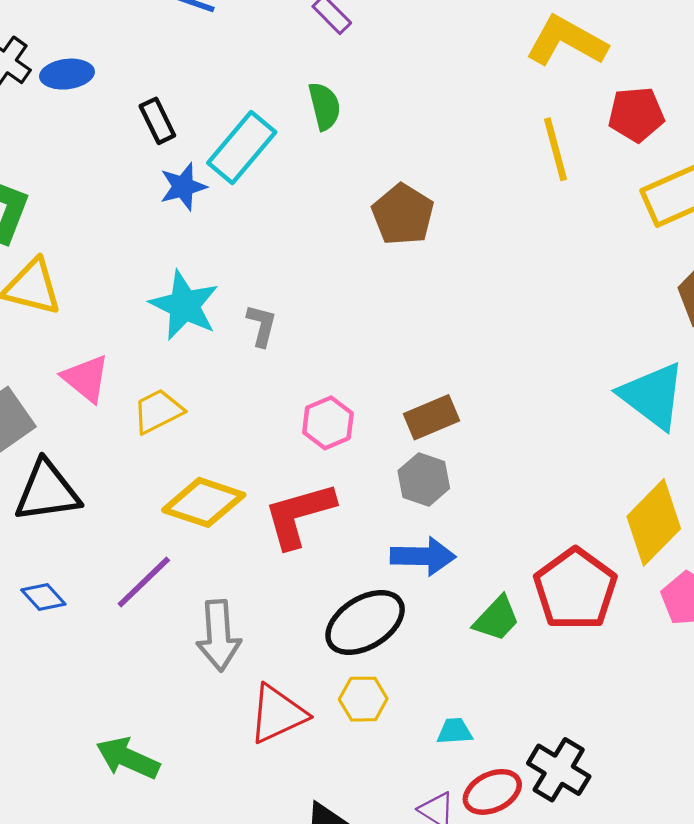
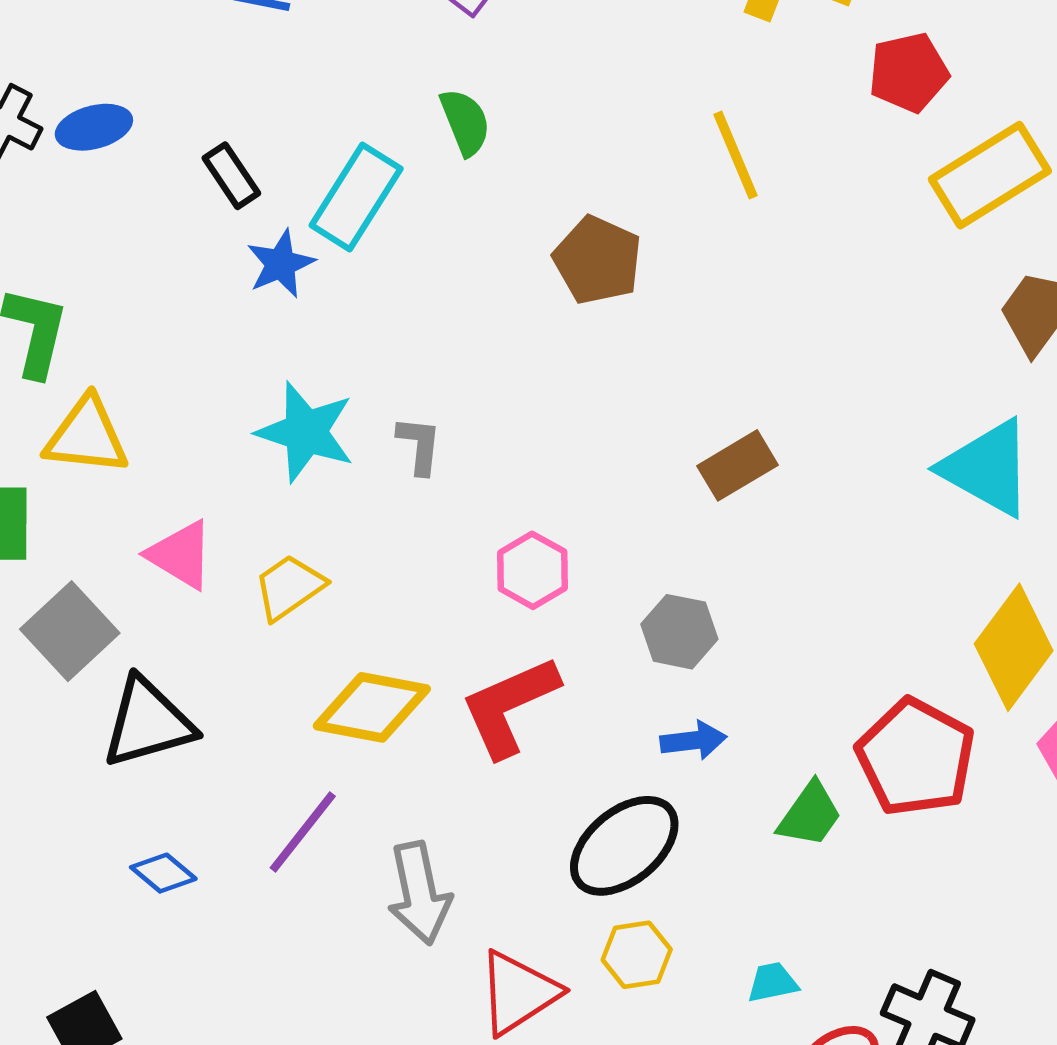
yellow line: (556, 149) -> (735, 155), moved
brown rectangle: (432, 417) -> (738, 465), moved
blue arrow: (423, 556) -> (693, 741), size x0.7

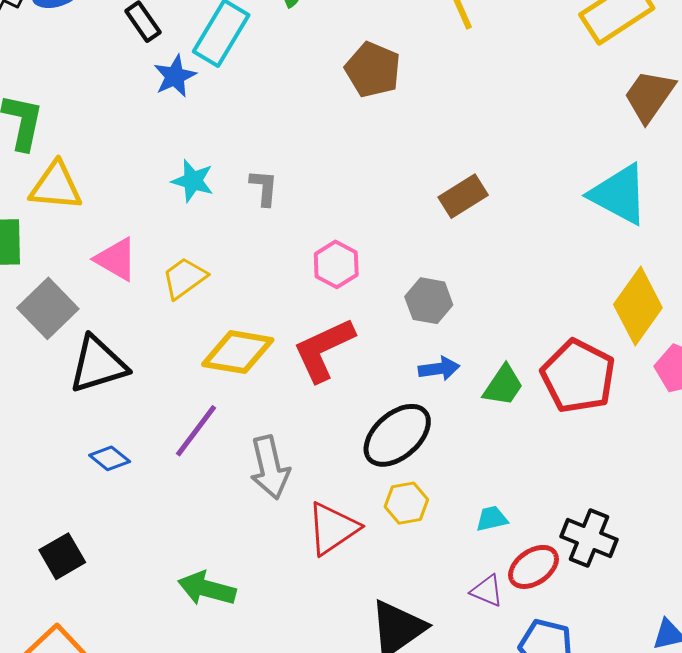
cyan star: (306, 432) -> (193, 181), size x0.7
green trapezoid: (810, 815) -> (503, 385), moved

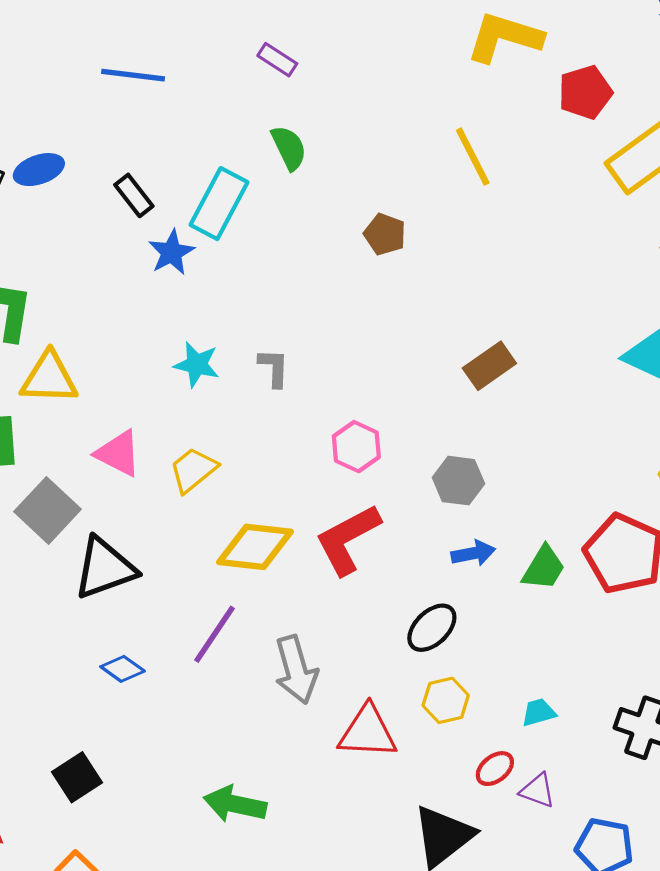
brown pentagon: (373, 70) -> (385, 234), size x0.7
black ellipse: (397, 435) -> (432, 628), size x0.7
red triangle: (333, 528) -> (368, 732), turned 40
red ellipse: (534, 567) -> (495, 769), moved, size x0.7

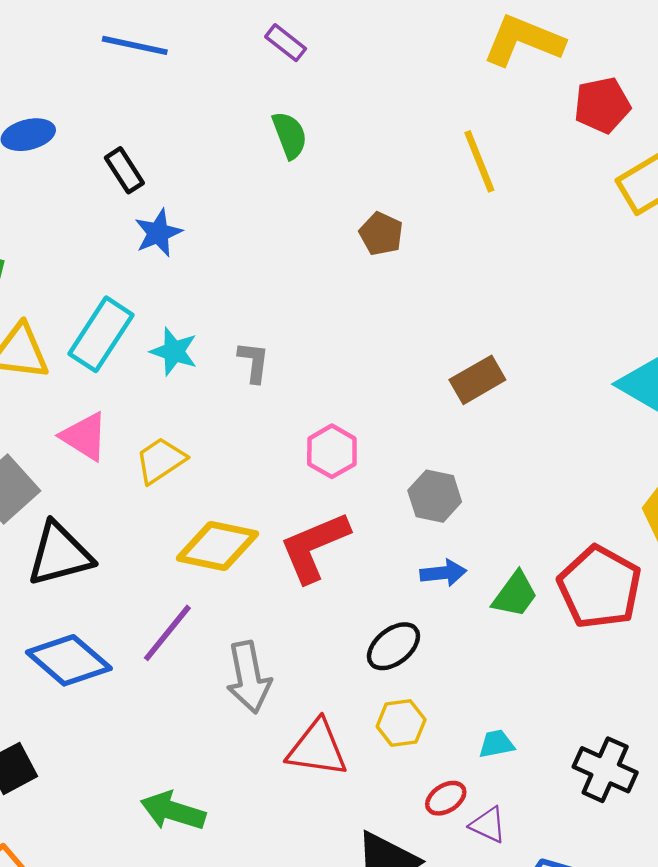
cyan rectangle: (219, 204) -> (101, 334), moved
blue diamond: (123, 669) -> (69, 660), size x1.8

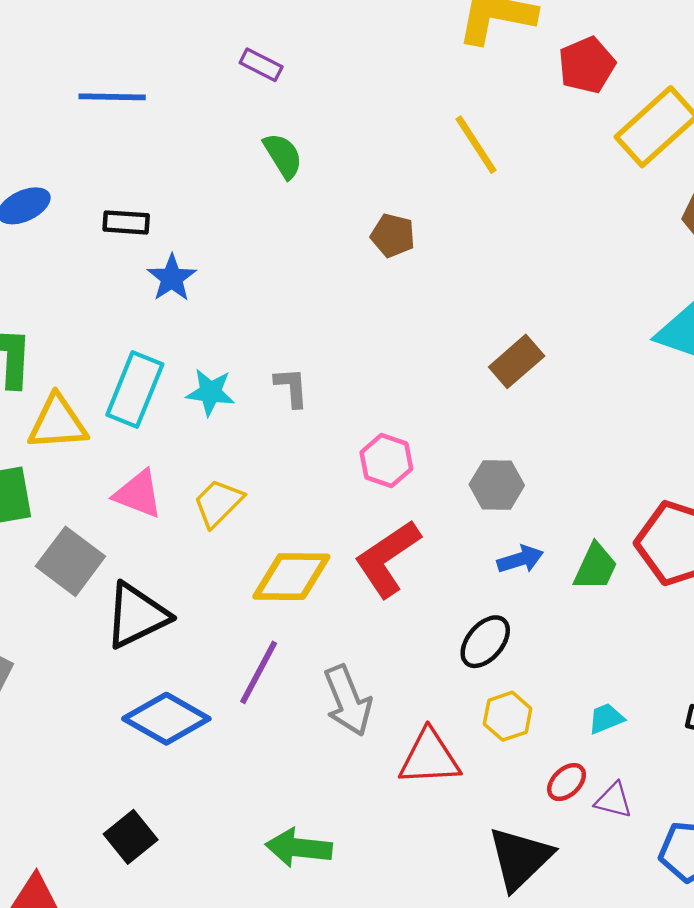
black rectangle: (124, 170) -> (126, 222), turned -42

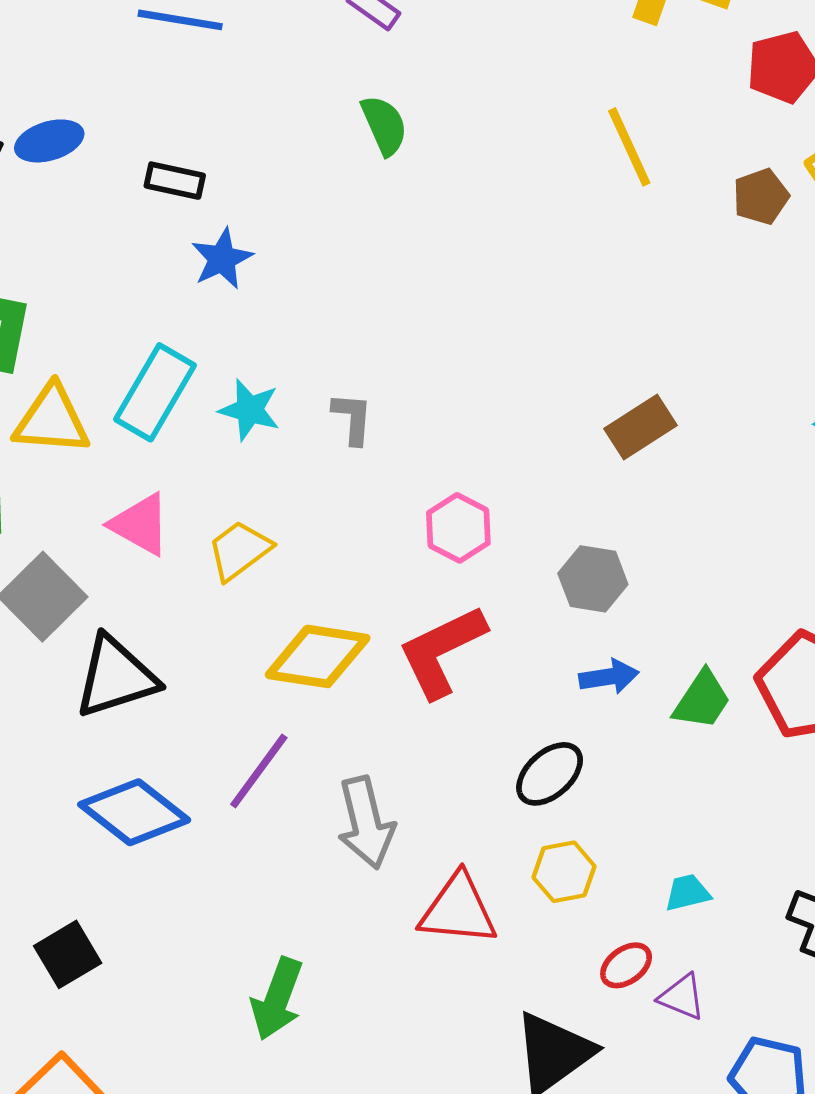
brown pentagon: (393, 235) -> (761, 196), moved, turned 30
green arrow: (299, 848) -> (277, 999), turned -84

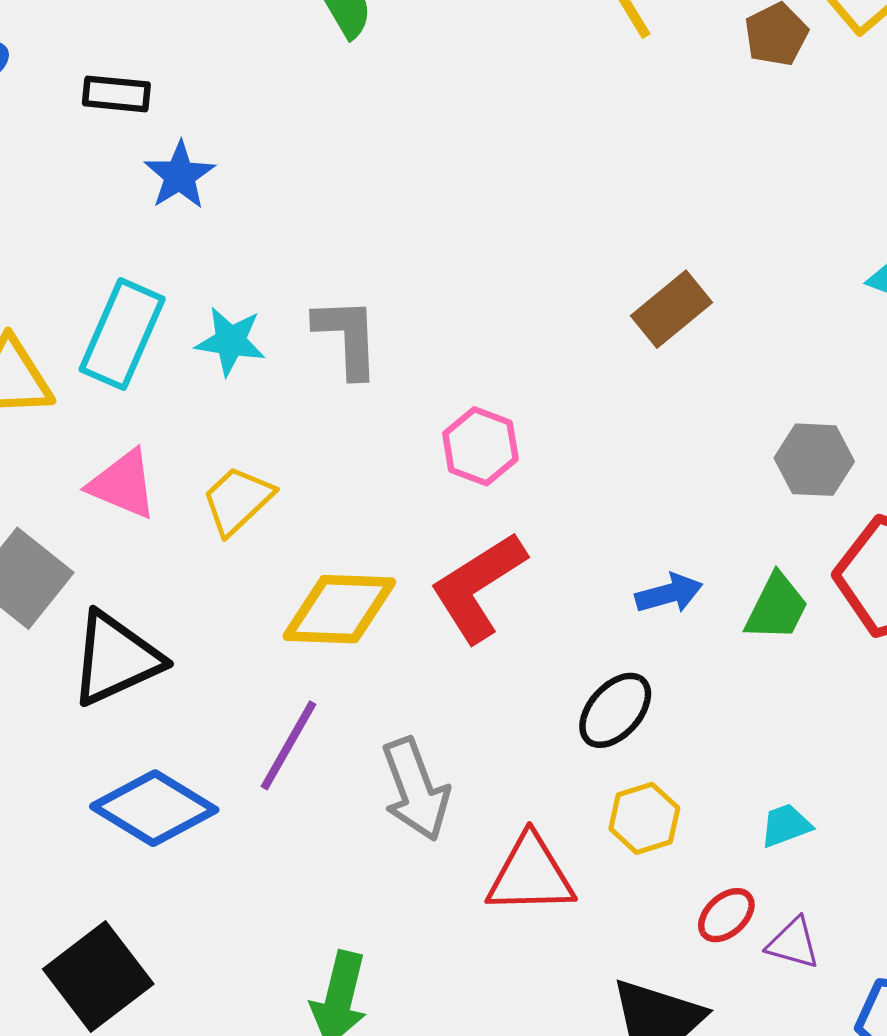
gray L-shape: (352, 418) -> (347, 337), size x1.4
gray hexagon: (593, 579) -> (814, 460), moved
black square: (68, 954) -> (98, 977), size x1.4

